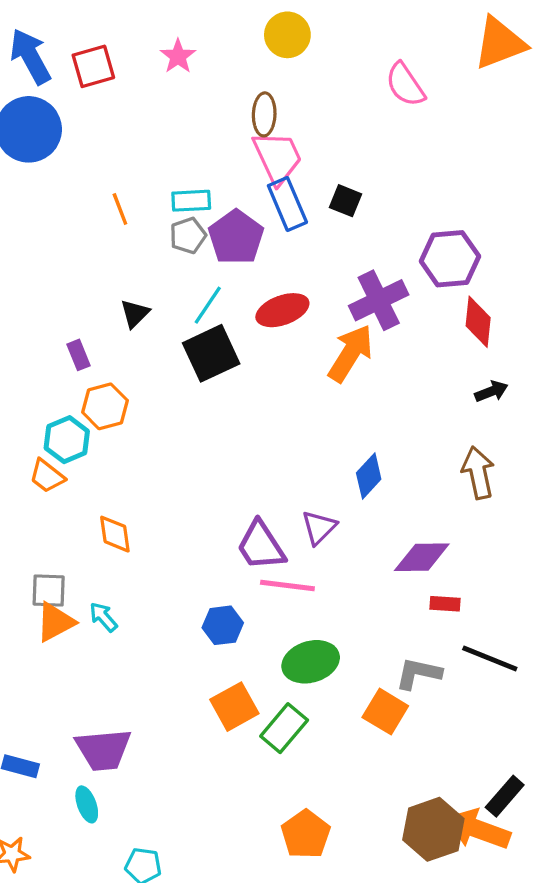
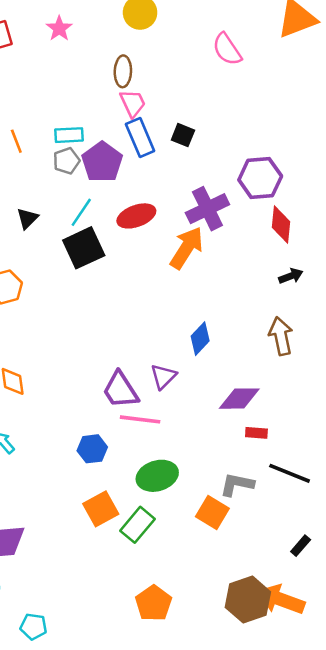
pink trapezoid: (277, 158) -> (133, 103), size x0.7
black rectangle: (505, 796) -> (301, 546), moved, size x0.7

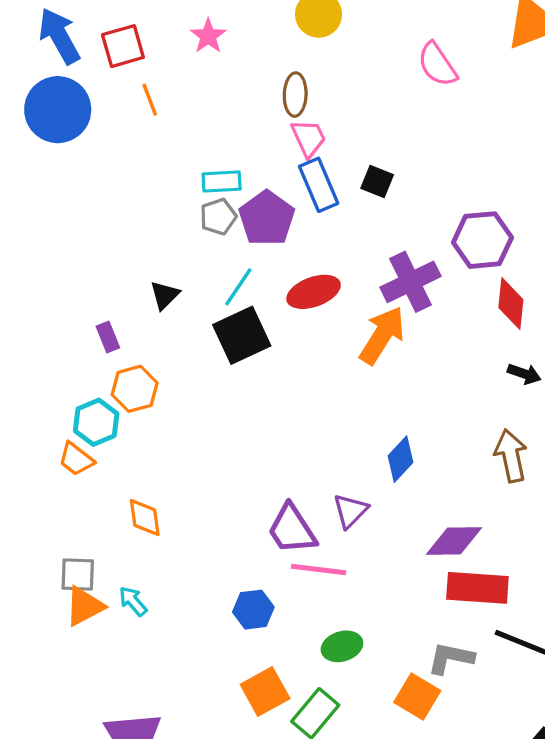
orange line: (16, 141) -> (150, 100), moved
black arrow: (291, 276) -> (524, 374), turned 40
red rectangle: (256, 433) -> (477, 588), size x2.0
green ellipse: (157, 476) -> (342, 646), size x0.7

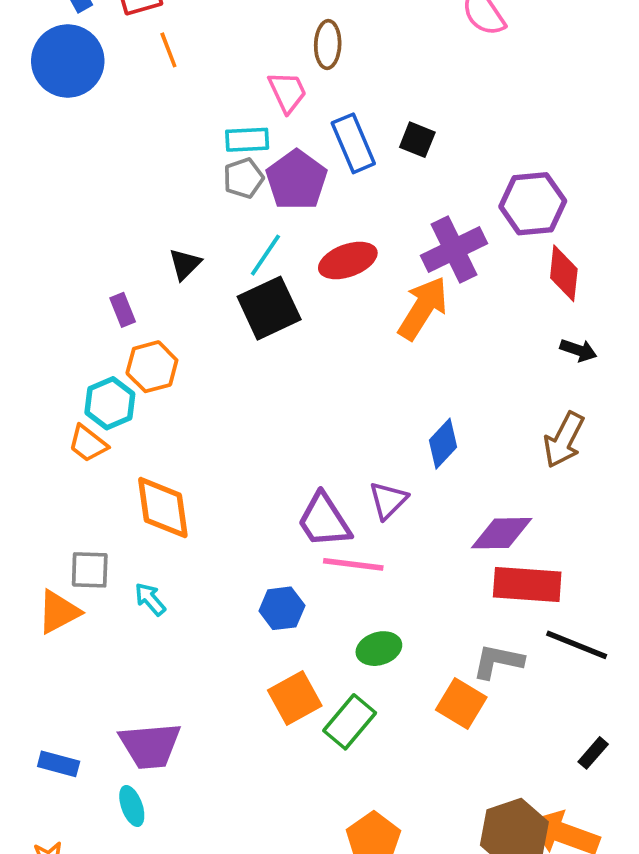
pink trapezoid: (309, 138) -> (287, 92), moved
brown arrow: (511, 456) -> (564, 440), turned -141
orange diamond: (145, 518) -> (163, 508), size x1.5
orange triangle: (84, 606) -> (59, 612), moved

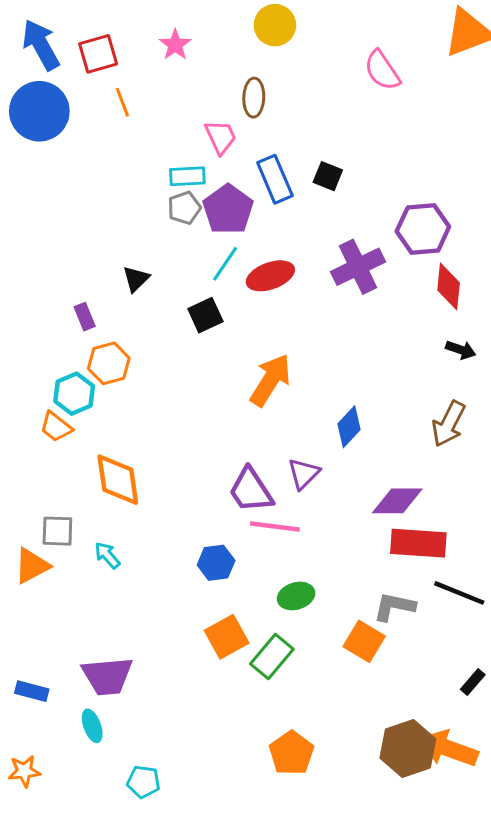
cyan line: (265, 255) -> (225, 264), moved
black square: (269, 308) -> (205, 315), size x0.7
orange arrow: (423, 308) -> (270, 380), moved

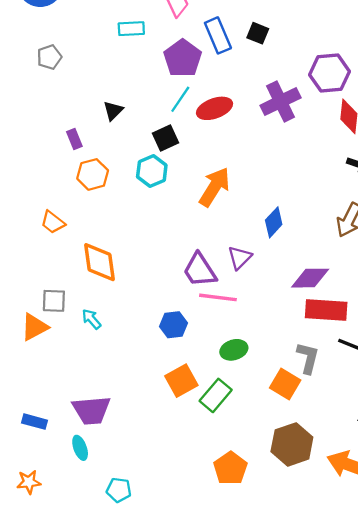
cyan rectangle: (187, 176) -> (131, 29), moved
gray pentagon: (184, 208) -> (49, 57), moved
cyan hexagon: (74, 394) -> (152, 171), moved
gray L-shape: (394, 607) -> (308, 358), turned 92
brown hexagon: (408, 749) -> (292, 444), moved

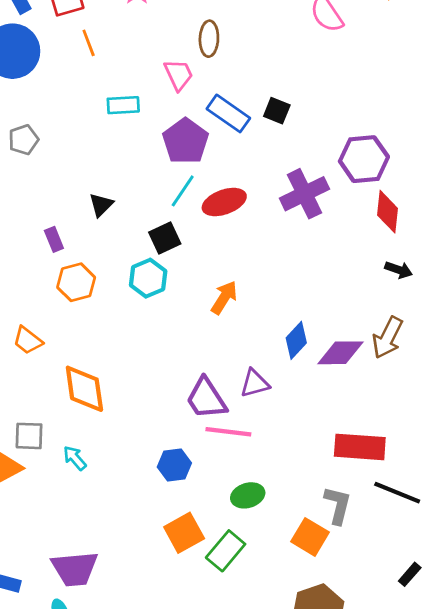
blue rectangle: (218, 35) -> (228, 113), turned -32
orange arrow: (214, 187) -> (224, 297), size x0.7
purple triangle: (240, 258) -> (255, 383), turned 30
purple diamond: (310, 278) -> (340, 353), moved

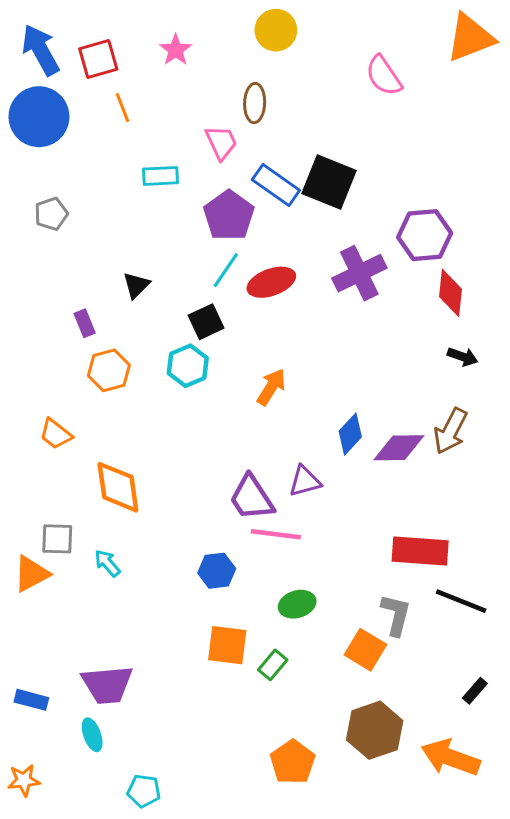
black square: (277, 111) -> (329, 182), size x1.8
orange square: (184, 533) -> (227, 645), turned 36
green rectangle: (226, 551) -> (273, 665), size x0.7

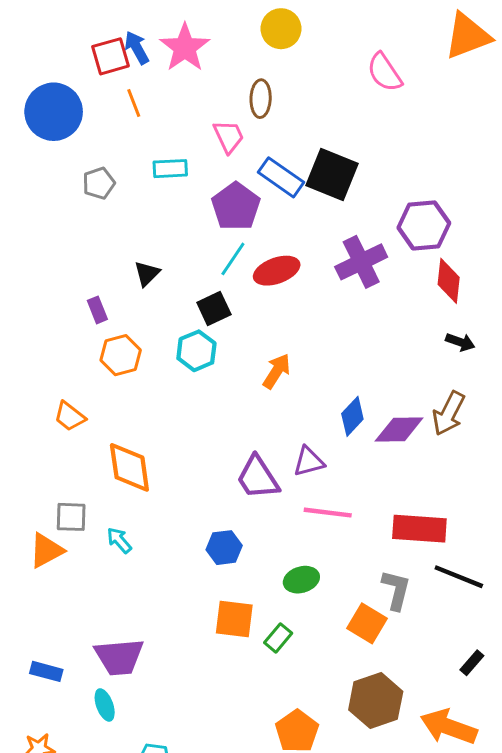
blue arrow: (41, 50) -> (137, 48), moved, size x0.7
pink star: (176, 50) -> (185, 48), size x1.6
gray pentagon: (51, 214) -> (99, 183), moved
pink line: (276, 534) -> (328, 513), moved

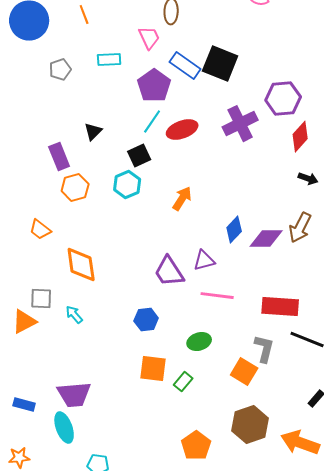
red diamond: (449, 281) -> (300, 137), turned 36
purple rectangle: (97, 310) -> (59, 157), size x1.5
cyan ellipse: (105, 705) -> (64, 428), size x1.4

